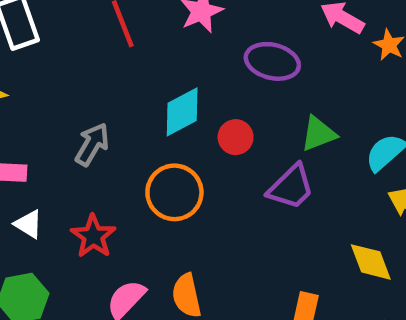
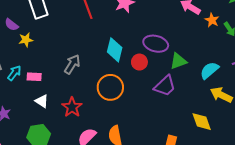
purple ellipse: (272, 61) -> (156, 44), moved
cyan diamond: (182, 112) -> (115, 50), turned -50

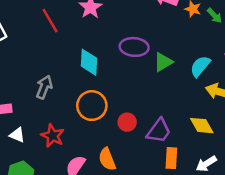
red circle: (139, 62) -> (127, 122), moved
purple trapezoid: (165, 86) -> (159, 131), moved

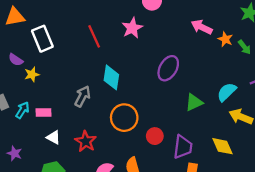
purple ellipse: (134, 47) -> (168, 68), turned -70
cyan diamond: (89, 62) -> (111, 77), moved
green triangle: (163, 62) -> (194, 102), moved
purple trapezoid: (159, 131) -> (183, 147), turned -35

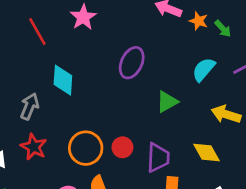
cyan semicircle: (227, 92) -> (204, 69), moved
orange circle: (124, 118) -> (86, 148), moved
red star: (86, 141) -> (34, 147), moved

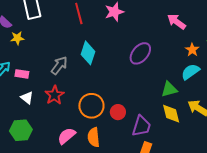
orange star: (199, 21) -> (192, 50), moved
green triangle: (167, 102) -> (169, 89), moved
yellow diamond: (207, 152) -> (171, 114), moved

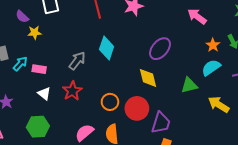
orange circle: (91, 106) -> (110, 102), size x0.7
red circle: (118, 112) -> (137, 108), size x1.5
yellow diamond: (171, 114) -> (148, 78), moved

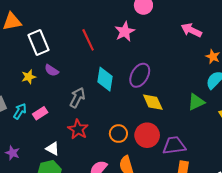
purple semicircle: (22, 17) -> (52, 70), moved
purple ellipse: (160, 49) -> (140, 75), moved
pink rectangle: (39, 69) -> (40, 113), turned -32
white triangle: (44, 93) -> (53, 149), moved
purple trapezoid: (161, 123) -> (174, 145), turned -105

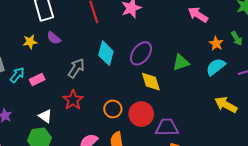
green triangle: (196, 102) -> (181, 62), moved

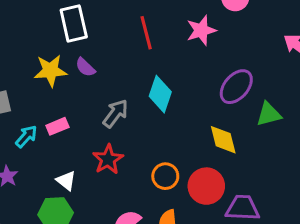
yellow star: (30, 42) -> (50, 71), size x1.5
purple ellipse: (141, 53) -> (236, 87), moved
cyan arrow: (17, 75) -> (26, 136), moved

